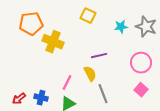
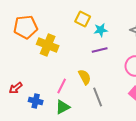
cyan star: (121, 27) -> (101, 30), moved
purple line: (99, 56) -> (100, 50), moved
red arrow: (19, 99) -> (16, 88), moved

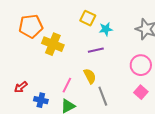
purple line: (100, 50) -> (96, 50), moved

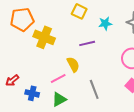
cyan star: (106, 29) -> (105, 23), moved
yellow semicircle: (90, 76) -> (73, 64), moved
pink line: (67, 85) -> (58, 78), turned 35

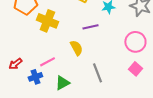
pink line: (58, 78) -> (47, 62), moved
blue cross: (32, 93) -> (35, 77), turned -32

